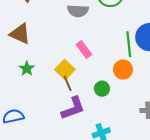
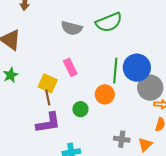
yellow square: (65, 70) -> (48, 83), turned -30

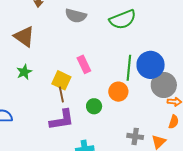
gray semicircle: (72, 28) -> (76, 16), moved

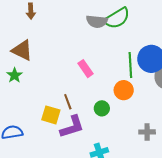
gray semicircle: (76, 16) -> (97, 21), moved
green star: (24, 72) -> (14, 75), moved
yellow square: (61, 80) -> (51, 115), moved

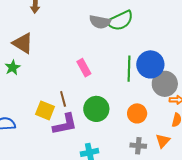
orange circle: (124, 90) -> (137, 113), moved
green circle: (102, 108) -> (96, 109), size x1.6
gray cross: (147, 132) -> (138, 146), moved

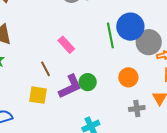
brown line: (63, 99) -> (45, 69), moved
green circle: (96, 109) -> (88, 82), size x0.7
purple L-shape: (65, 124) -> (70, 87), moved

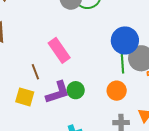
green line: (110, 35) -> (122, 61), moved
pink rectangle: (66, 45) -> (59, 50), size x1.4

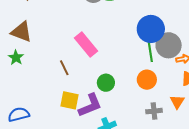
purple L-shape: (58, 92) -> (90, 105), moved
yellow square: (25, 97) -> (70, 100), moved

